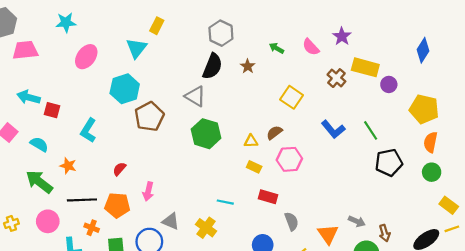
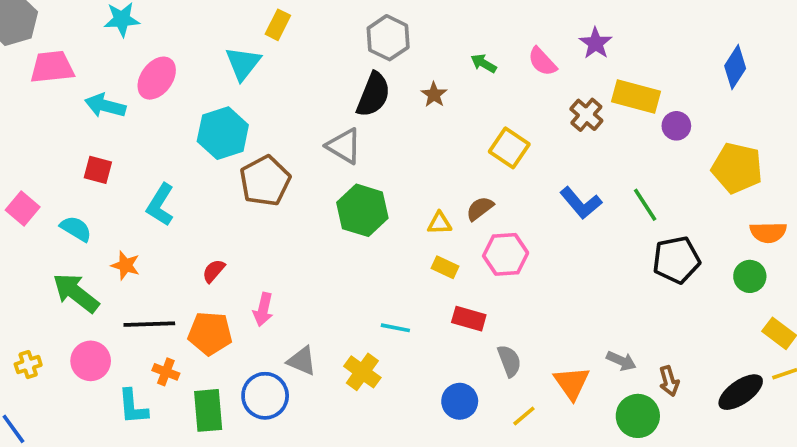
cyan arrow: (29, 97) -> (105, 106), moved
orange semicircle: (431, 142) -> (768, 232), moved, turned -102

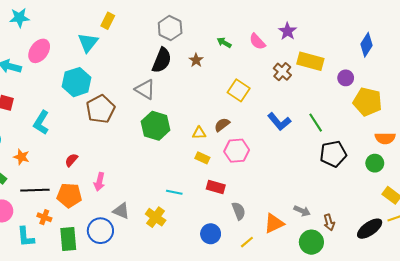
purple circle: (676, 126) -> (346, 78), moved
orange triangle: (572, 383) -> (274, 223), turned 40

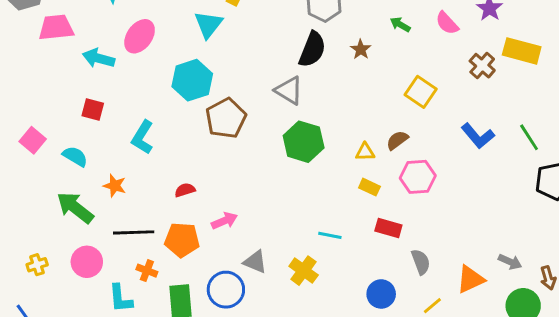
red semicircle: (71, 160) -> (185, 190), turned 32
pink arrow: (99, 182) -> (224, 221), turned -126

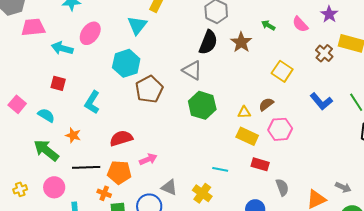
brown star: (361, 49) -> (241, 42), size x1.5
yellow rectangle: (369, 187) -> (247, 136), size x1.5
red semicircle: (185, 190) -> (121, 138), size x1.6
orange cross: (147, 271) -> (104, 193), moved

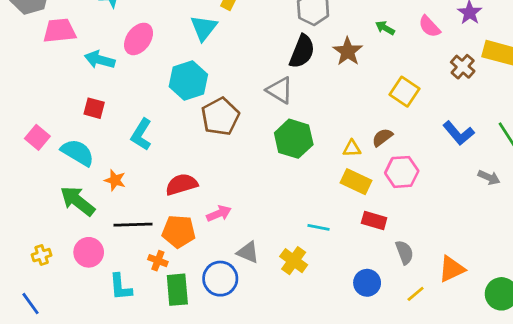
cyan semicircle: (46, 115) -> (78, 153), size x1.4
gray arrow: (343, 187) -> (489, 177), moved

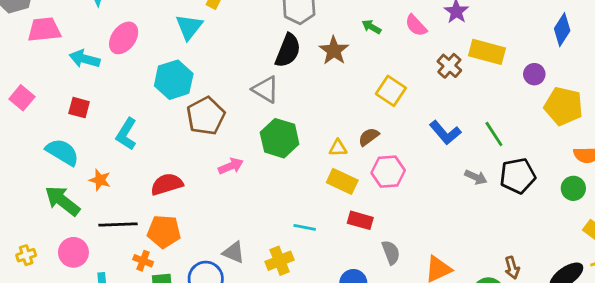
pink square: (37, 137) -> (22, 98), moved
pink arrow: (219, 214) -> (231, 166), moved
yellow cross: (294, 261) -> (280, 261), turned 32

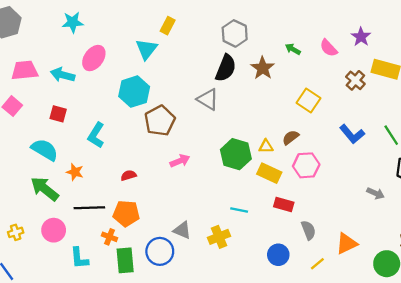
pink trapezoid: (44, 30) -> (25, 70), moved
green hexagon: (280, 138) -> (236, 154), moved
gray arrow: (476, 177) -> (376, 193), moved
red semicircle: (167, 184) -> (128, 175), size x0.6

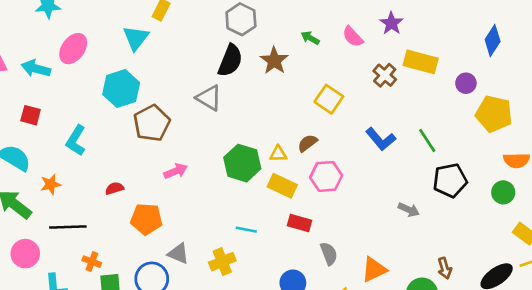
orange star: (75, 172) -> (51, 184), turned -30
orange pentagon: (126, 213) -> (146, 219), moved

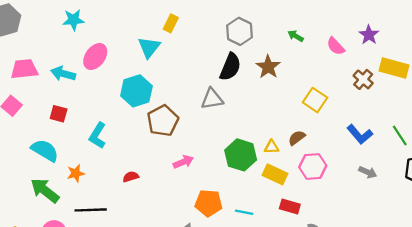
green arrow: (310, 38) -> (296, 36), moved
gray triangle: (209, 98) -> (212, 99), turned -40
gray arrow: (409, 210) -> (368, 172), moved
orange pentagon: (146, 219) -> (209, 203), moved

